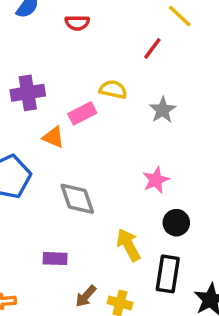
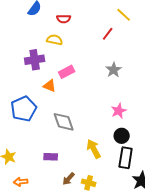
yellow semicircle: (113, 89) -> (55, 40), moved
pink star: (156, 180) -> (119, 111), moved
black rectangle: (168, 274) -> (126, 158), moved

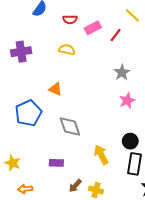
yellow semicircle: (55, 40) -> (67, 50), moved
purple cross: (35, 60) -> (21, 52), moved
pink rectangle: (67, 72) -> (93, 28), moved
pink star: (119, 111) -> (127, 101), moved

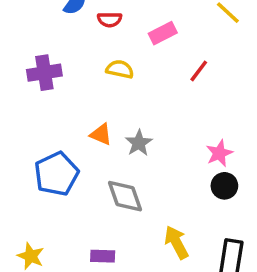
red semicircle: (70, 19) -> (110, 19), moved
red line: (116, 35) -> (199, 71), moved
gray star: (122, 72) -> (139, 143), moved
black circle: (130, 141) -> (224, 186), moved

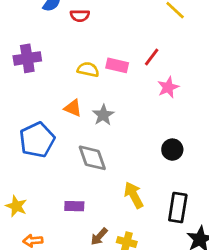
pink rectangle: (163, 33) -> (117, 65), moved, turned 40
yellow semicircle: (120, 69) -> (88, 69), moved
pink star: (219, 153) -> (168, 87), moved

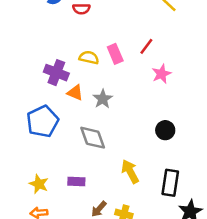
purple cross: (27, 58) -> (56, 73), moved, turned 30
pink rectangle: (117, 65) -> (115, 54), turned 54
yellow star: (16, 206) -> (39, 184), moved

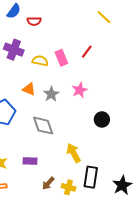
purple cross: (56, 73) -> (14, 50), moved
pink star: (161, 74) -> (80, 90), moved
black rectangle: (170, 183) -> (91, 177), moved

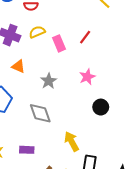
yellow semicircle: (40, 61) -> (37, 32), moved, turned -35
orange triangle: (29, 89) -> (18, 66), moved
pink star: (80, 90) -> (87, 77), moved

